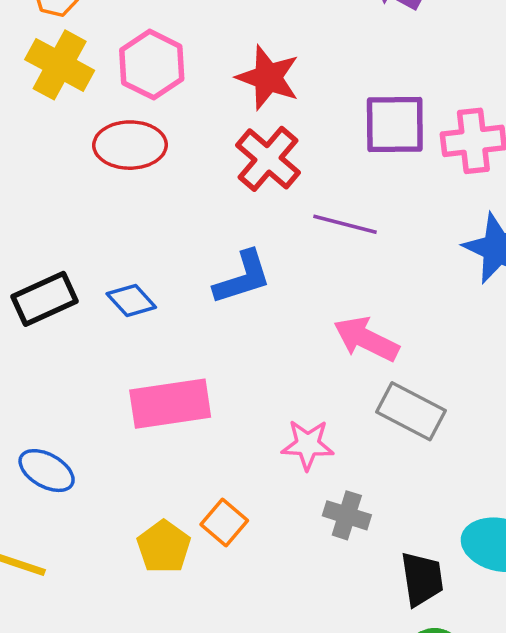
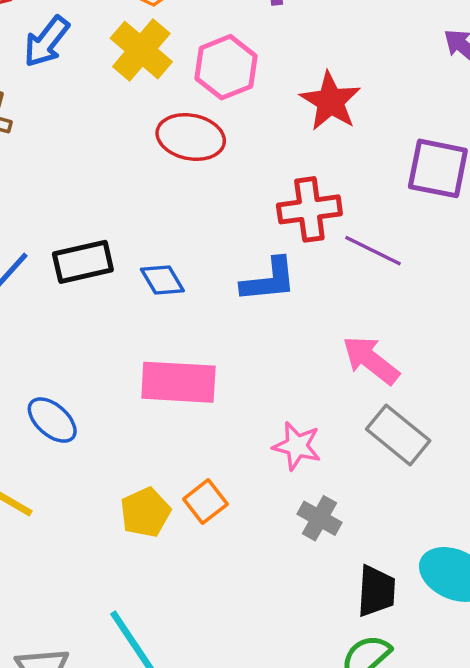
red cross: (268, 159) -> (309, 209), moved, turned 30

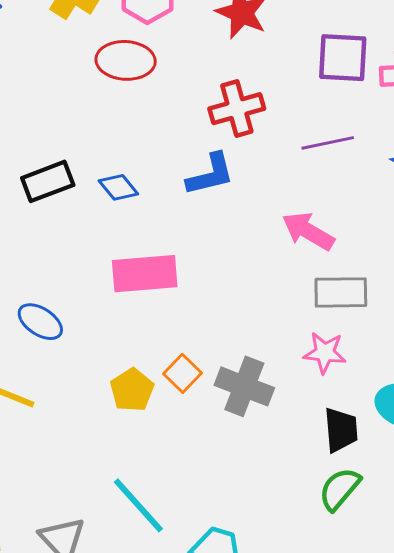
purple line: (373, 251) -> (328, 143), moved, turned -30
gray rectangle: (398, 435) -> (341, 292), turned -32
pink star: (297, 446) -> (325, 353), moved
gray cross: (319, 518) -> (244, 386), moved, size x1.5

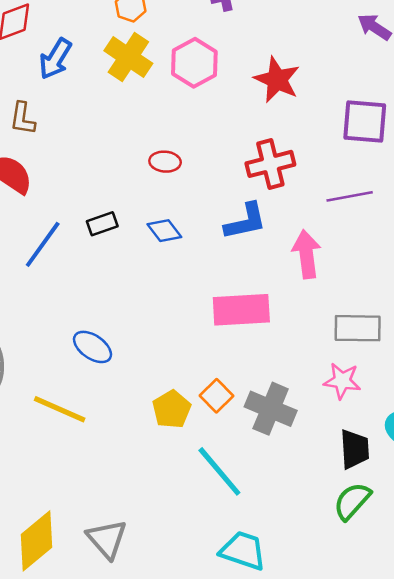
red ellipse: (126, 60) -> (165, 162), moved, size x0.6
black rectangle: (48, 181) -> (102, 224), size x0.7
pink arrow: (308, 231) -> (306, 254), moved, turned 51
pink rectangle: (145, 274) -> (241, 310), moved
cyan line: (138, 505) -> (219, 471), moved

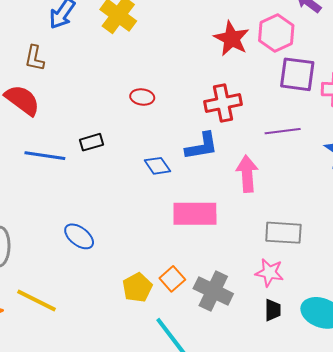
pink hexagon: (194, 63) -> (276, 33), moved
blue diamond: (164, 231) -> (157, 166), moved
blue line: (43, 244) -> (45, 156), turned 60
yellow line: (60, 409) -> (37, 301), moved
black trapezoid: (355, 449) -> (273, 310), moved, size x0.7

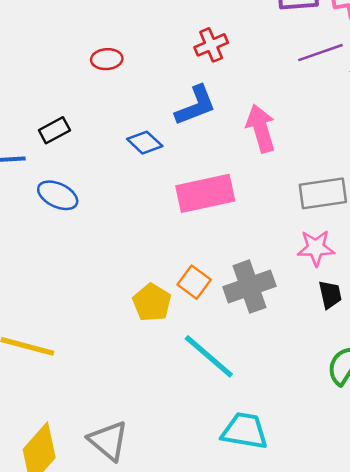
red cross: (223, 103) -> (211, 45), size x0.7
purple line: (283, 131) -> (320, 53), moved
blue ellipse: (79, 236) -> (58, 195), moved
gray cross: (213, 291) -> (249, 287), turned -33

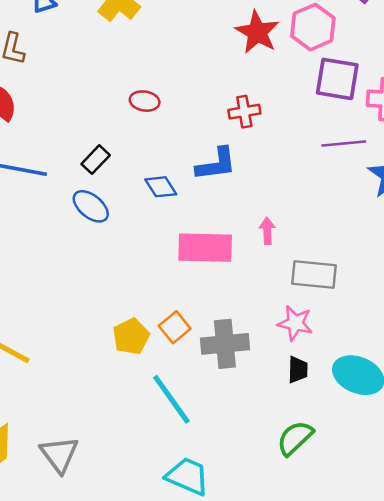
pink arrow: (261, 128) -> (267, 231), moved, size x0.6
black rectangle: (54, 130) -> (96, 160), moved, turned -32
blue ellipse: (58, 195) -> (91, 206), moved

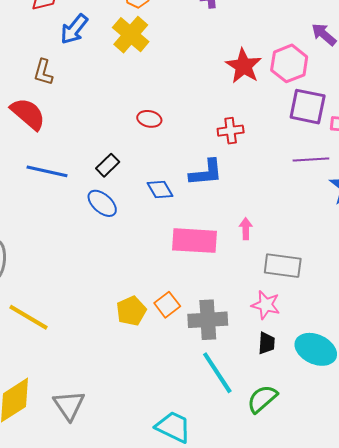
cyan line: (171, 399) -> (217, 373), moved

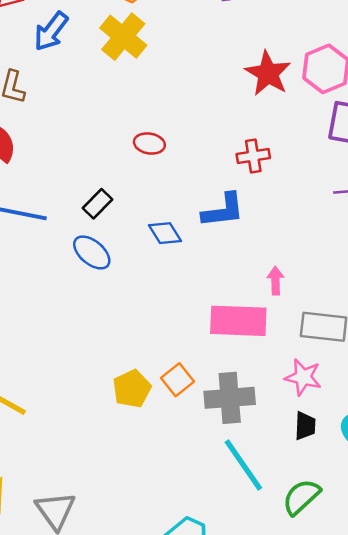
pink rectangle: (194, 241) -> (238, 321), moved

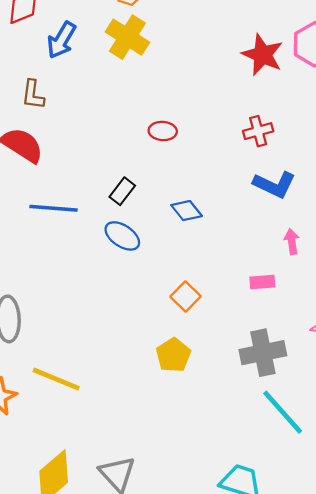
blue L-shape: (223, 210) -> (274, 185), moved, turned 39
pink rectangle: (238, 321) -> (262, 282), size x0.5
orange square: (178, 380) -> (185, 296), moved

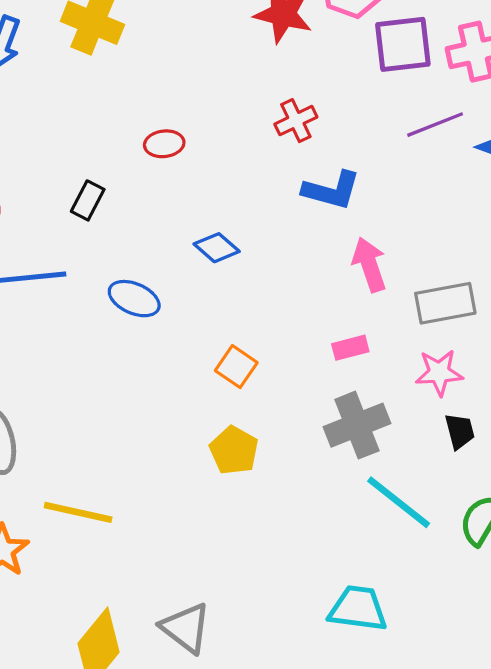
black rectangle: (122, 191) -> (88, 200), moved
pink arrow: (292, 242) -> (369, 265), size x1.5
pink rectangle: (262, 282) -> (350, 348), moved

